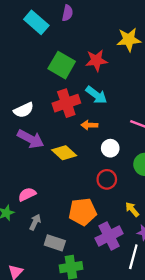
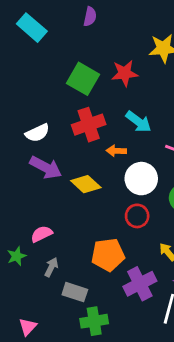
cyan rectangle: (36, 22) -> (32, 28), moved
cyan arrow: (96, 95) -> (138, 122), moved
white circle: (110, 148) -> (141, 179), size x1.5

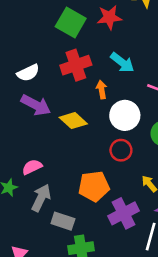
orange arrow: (116, 151) -> (102, 90), turned 78
gray arrow: (51, 267) -> (41, 198), size x1.5

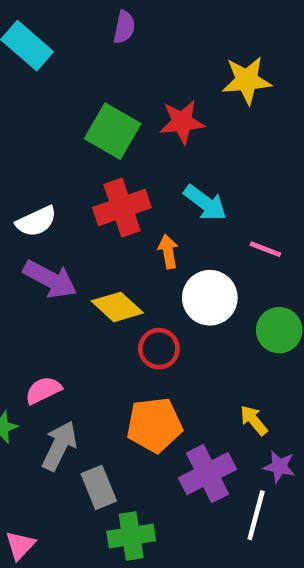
red circle: (121, 150) -> (159, 349), moved
gray rectangle: (63, 221) -> (99, 487), turned 50

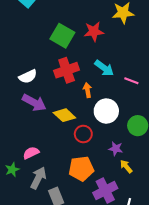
pink line: (265, 249) -> (131, 81), moved
purple star: (279, 467) -> (116, 149), moved

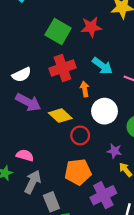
pink semicircle: (31, 153) -> (25, 155), turned 42

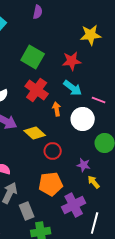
red star: (91, 27) -> (72, 61), moved
red cross: (62, 68) -> (37, 90), turned -35
white circle: (104, 111) -> (83, 119), moved

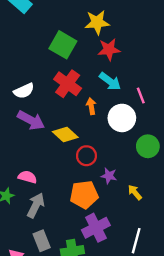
yellow star: (91, 35) -> (97, 22), moved
pink line: (99, 100) -> (141, 96), turned 48
purple star: (84, 165) -> (109, 176), moved
purple cross: (74, 205) -> (96, 228), moved
gray rectangle: (27, 211) -> (42, 241), moved

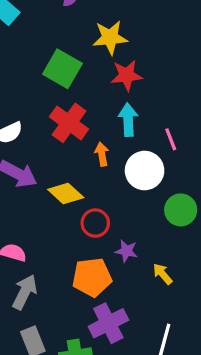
cyan arrow: (110, 81) -> (128, 120), turned -130

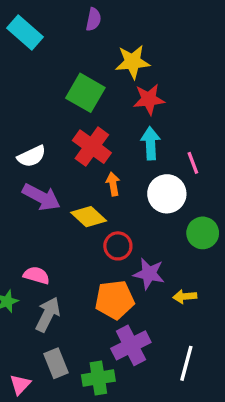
orange arrow: (102, 154) -> (113, 184), moved
purple star: (126, 251) -> (149, 274), size x1.4
yellow arrow: (163, 274) -> (185, 296), turned -55

